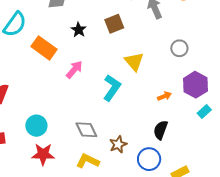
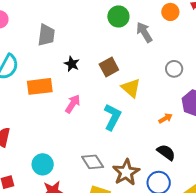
brown square: (114, 24) -> (109, 67), moved
orange rectangle: (44, 48) -> (40, 86), turned -35
black semicircle: (161, 130) -> (166, 152), turned 114
brown star: (118, 144) -> (126, 172), size x1.5

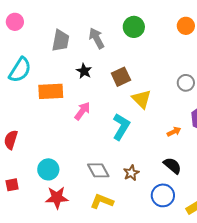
gray arrow: (144, 32) -> (97, 38), moved
brown star: (126, 172) -> (131, 173), moved, size x0.6

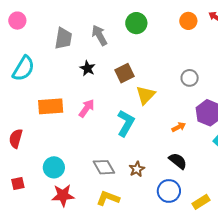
orange rectangle: (51, 91) -> (51, 106), moved
yellow triangle: (142, 99) -> (146, 95), turned 30

